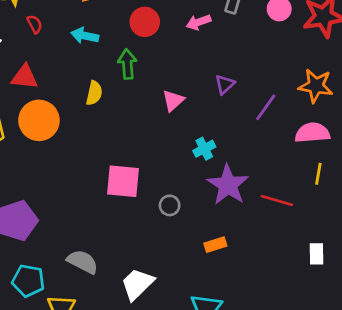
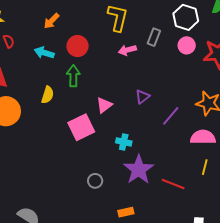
red circle: (145, 22) -> (78, 46), moved
cyan cross: (204, 149) -> (124, 142), turned 35
pink square: (123, 181) -> (81, 127), moved, turned -36

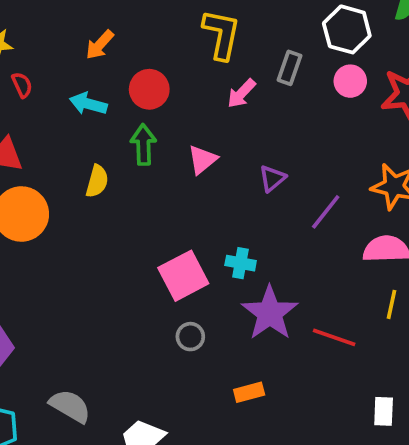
pink arrow: (127, 50) -> (241, 93), turned -30
pink triangle: (104, 105) -> (202, 160), moved
pink square: (81, 127) -> (183, 276), moved

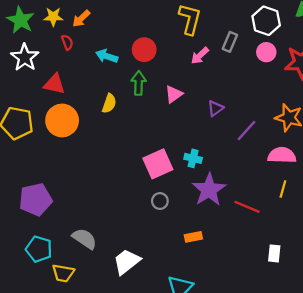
orange arrow: (100, 45) -> (81, 19), moved

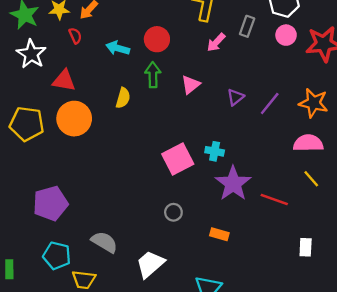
purple line: (246, 130) -> (270, 104), moved
yellow line: (283, 189) -> (311, 179), turned -54
gray circle: (160, 201) -> (173, 212), moved
orange rectangle: (193, 237) -> (219, 234), turned 30

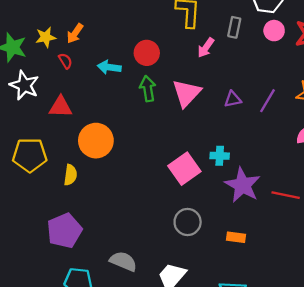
pink triangle: (191, 85) -> (187, 93), size x1.5
purple triangle: (235, 97) -> (233, 99), turned 36
yellow semicircle: (123, 98) -> (70, 175), moved
orange circle: (74, 119) -> (96, 141), moved
gray circle: (173, 212) -> (188, 222), size x1.5

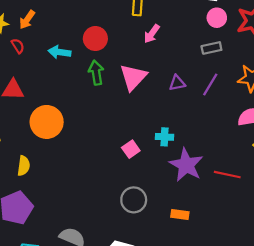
gray rectangle: (234, 27) -> (211, 48), moved, turned 66
pink square: (184, 169) -> (131, 149), size x0.6
yellow semicircle: (70, 175) -> (24, 166), moved

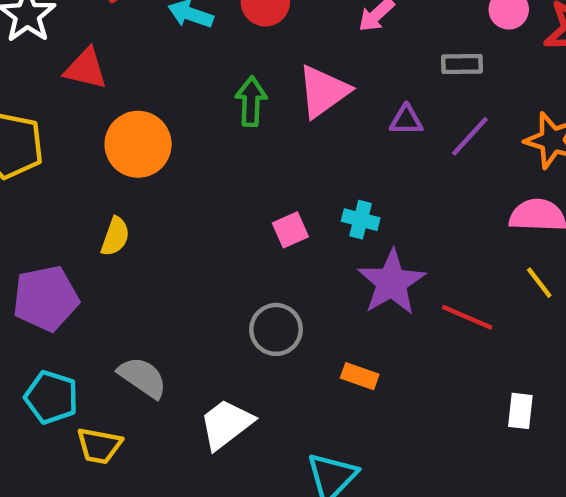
gray rectangle: (211, 48) -> (462, 64), moved
green arrow: (96, 73) -> (251, 101), moved
yellow semicircle: (24, 166) -> (115, 237), moved

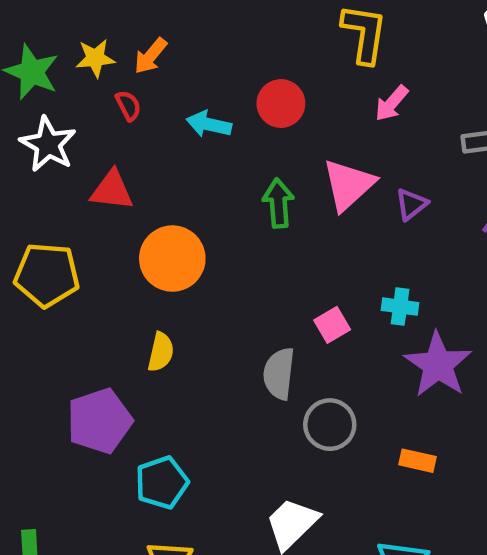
purple triangle: (406, 120) -> (411, 204), moved, turned -32
gray semicircle: (142, 377) -> (279, 374), moved, turned -111
cyan pentagon: (51, 397) -> (162, 483), moved, turned -30

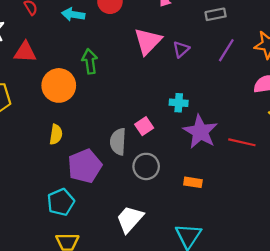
green arrow: (278, 203) -> (90, 61), moved
pink square: (332, 325) -> (144, 126), moved
purple pentagon: (99, 421) -> (85, 166), moved

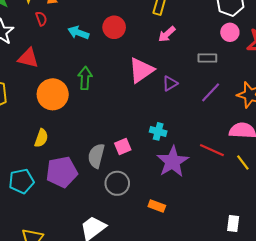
red line: (242, 142) -> (212, 150), moved
cyan pentagon: (61, 202) -> (21, 181), moved

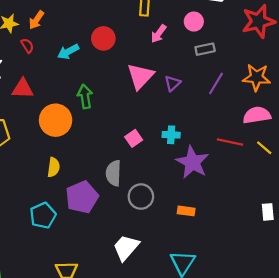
pink circle: (230, 32) -> (194, 22), moved
cyan arrow: (78, 33) -> (68, 52), turned -36
pink square: (123, 146) -> (134, 138), moved

